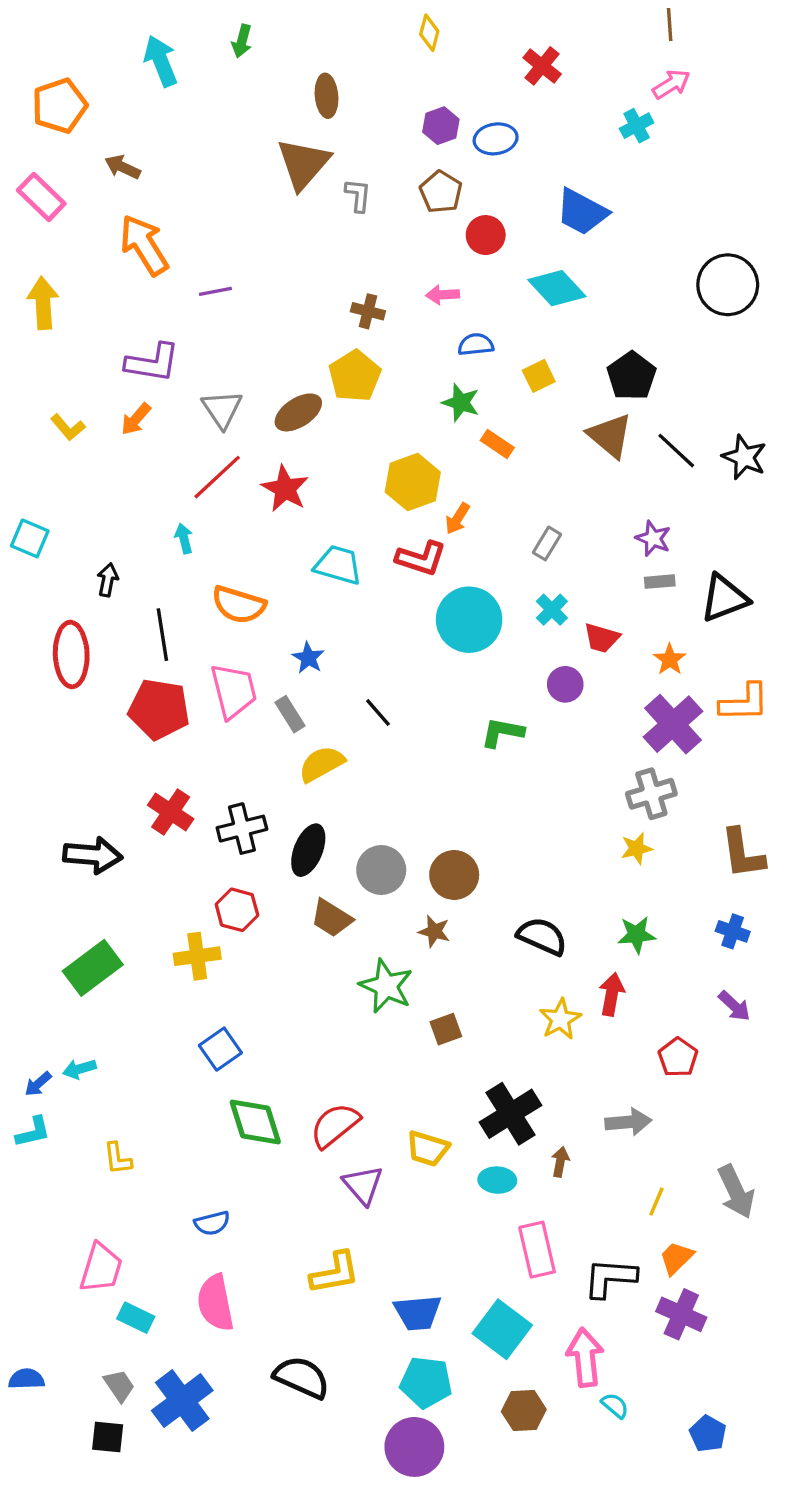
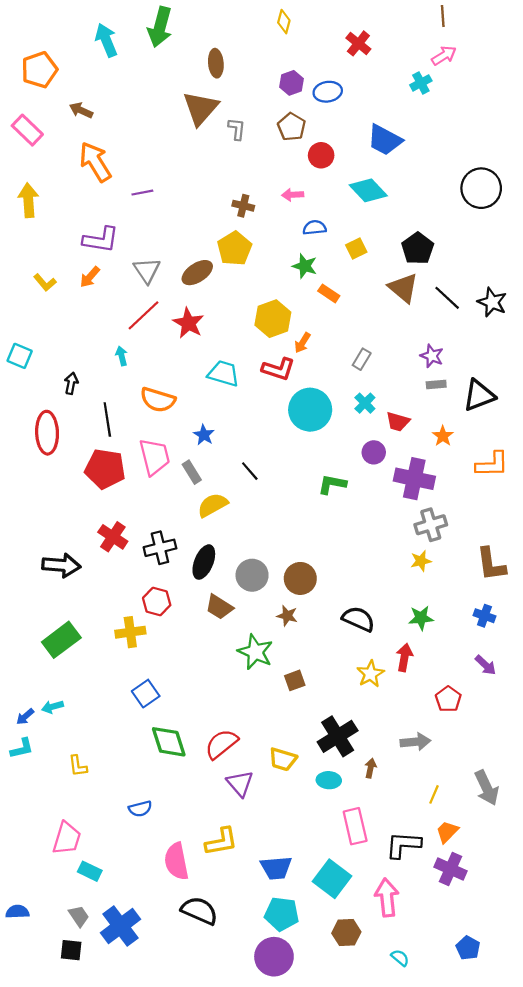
green arrow: (242, 41) -> (160, 27), size x1.8
purple cross: (673, 724) -> (414, 479), moved, turned -36
pink semicircle: (215, 1303) -> (176, 861), moved
cyan semicircle: (615, 1406) -> (400, 958), moved

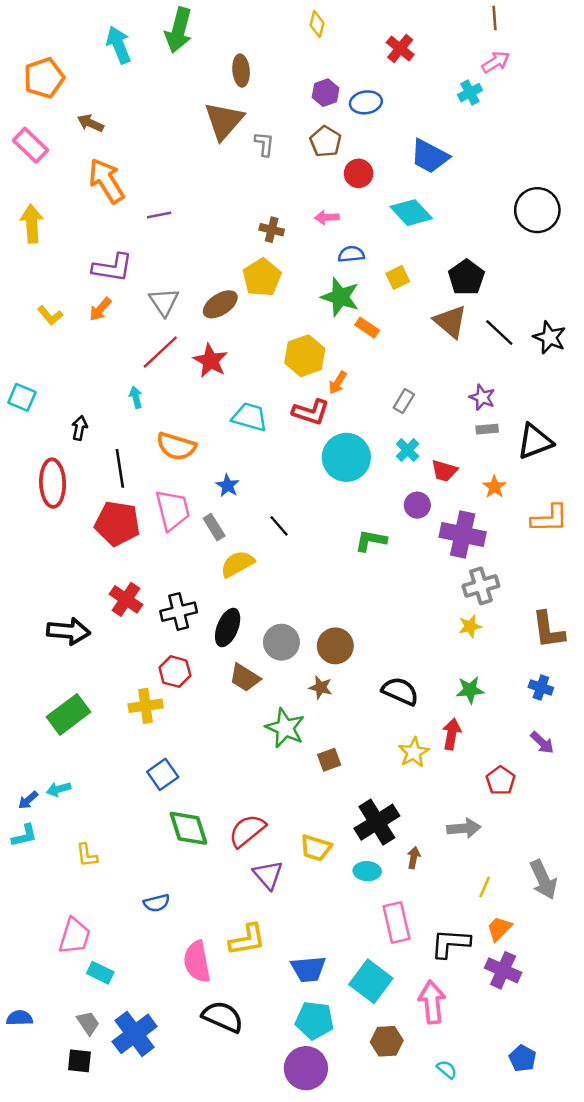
green star: (305, 266) -> (340, 297), size x1.4

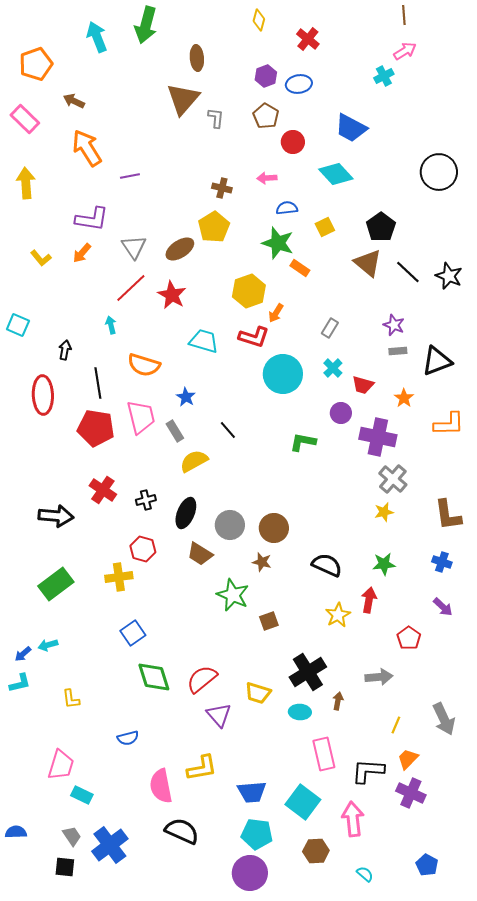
red cross: (400, 49) -> (308, 39), moved
gray cross: (481, 586) -> (393, 479), turned -32
black cross: (179, 612) -> (146, 500), size x0.7

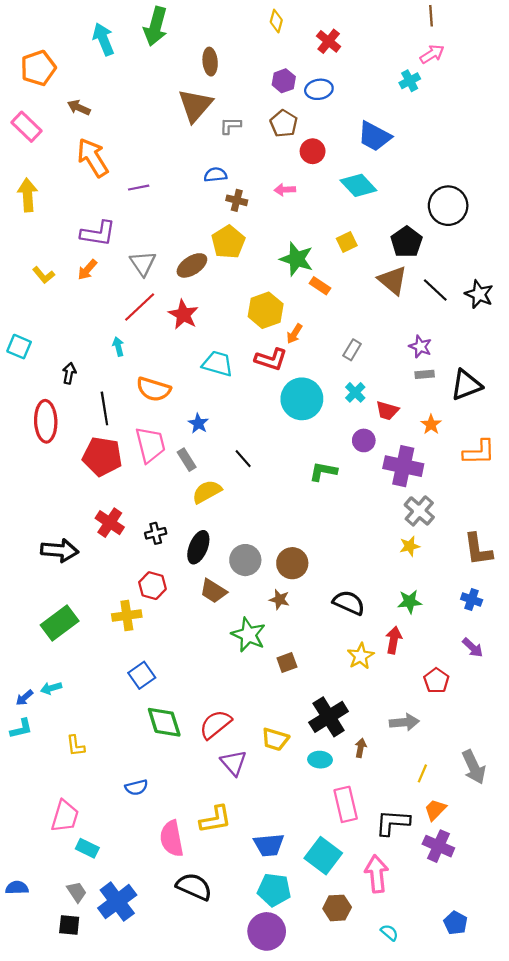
gray L-shape: (216, 118) -> (230, 126), turned -95
black circle: (439, 172) -> (448, 206), moved
blue semicircle: (287, 208) -> (215, 175), moved

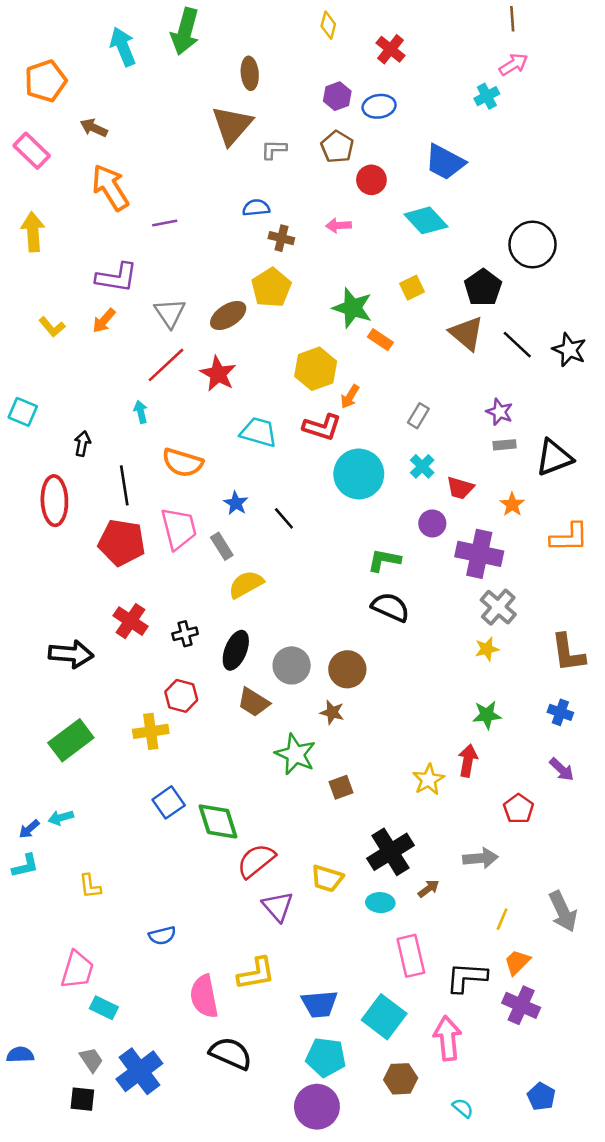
black line: (243, 459) -> (284, 518), moved
black semicircle: (349, 603) -> (390, 607), moved
green diamond: (164, 722) -> (218, 821), moved
brown arrow: (361, 748) -> (429, 889), turned 42

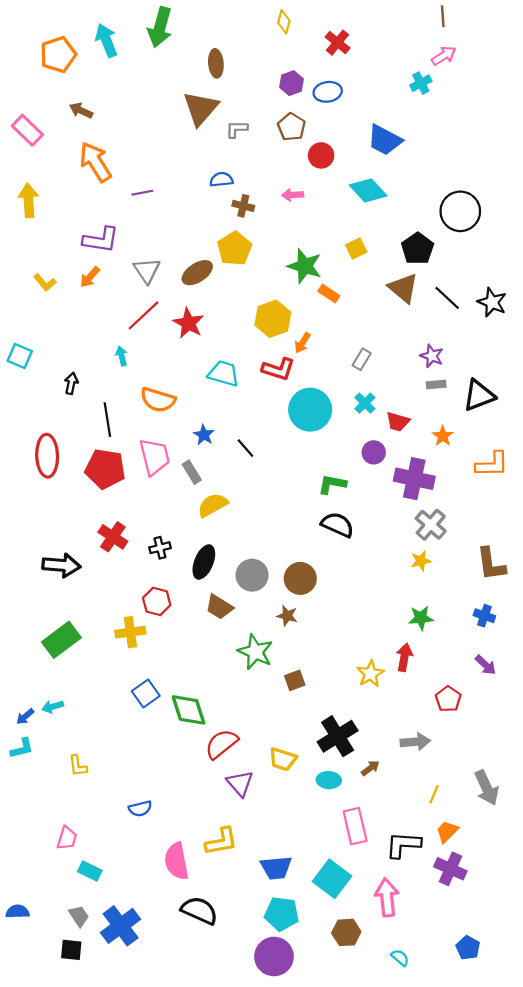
orange pentagon: (46, 81) -> (58, 55), moved
red ellipse: (54, 501) -> (47, 456), moved
pink trapezoid: (77, 970) -> (67, 838), size x0.7

